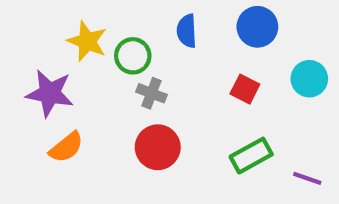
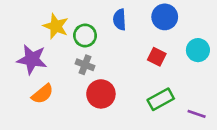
gray cross: (151, 93) -> (85, 65), moved

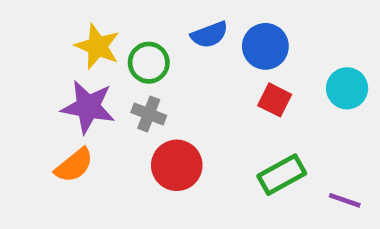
blue circle: (165, 17) -> (265, 46), moved
blue semicircle: (120, 20) -> (209, 35), turned -108
purple star: (32, 59) -> (88, 107), moved

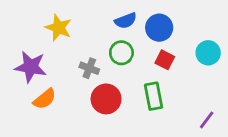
green circle: (149, 63) -> (121, 53), moved
purple star: (88, 107) -> (31, 67), moved
green rectangle: (282, 175) -> (154, 96), moved, turned -72
purple line: (345, 200) -> (207, 120), turned -72

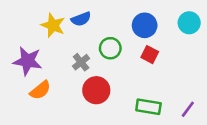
blue semicircle: (126, 21) -> (81, 19), moved
cyan circle: (208, 53) -> (189, 23), moved
gray cross: (89, 68) -> (81, 62), turned 30
green rectangle: (154, 96) -> (148, 107), moved, turned -70

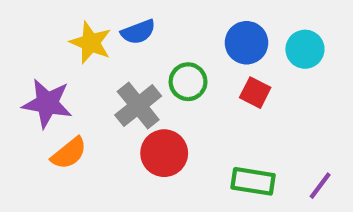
cyan circle: (189, 23) -> (305, 49), moved
gray cross: (81, 62) -> (138, 106), size x1.5

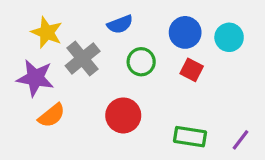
blue semicircle: (138, 32) -> (120, 24), moved
yellow star: (91, 43) -> (47, 32), moved
gray cross: (138, 106) -> (83, 58), moved

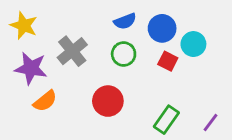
blue semicircle: (120, 24) -> (125, 21), moved
yellow star: (47, 32) -> (24, 25), moved
cyan circle: (229, 37) -> (193, 44), moved
green rectangle: (190, 137) -> (166, 120), turned -64

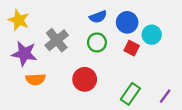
orange semicircle: (45, 101) -> (35, 79), turned 36

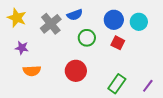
blue semicircle: (98, 17) -> (75, 15), moved
cyan circle: (152, 35) -> (139, 22), moved
gray cross: (57, 40) -> (51, 24), moved
purple star: (24, 54) -> (22, 48), size x0.6

